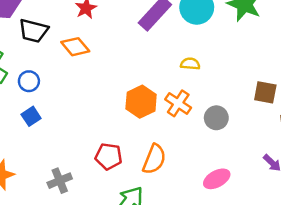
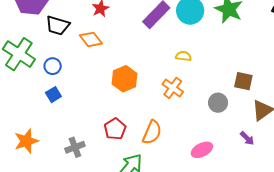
orange hexagon: (141, 102) -> (124, 79), moved
gray circle: (216, 118) -> (218, 103), moved
red pentagon: (109, 156) -> (115, 129), turned 30

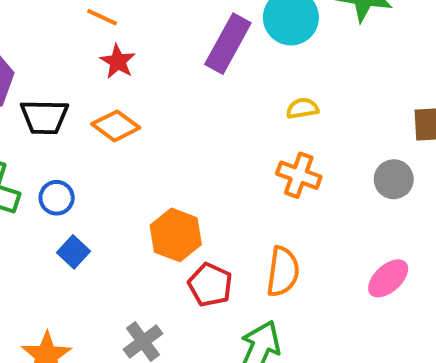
orange hexagon: (124, 79) -> (176, 235), moved

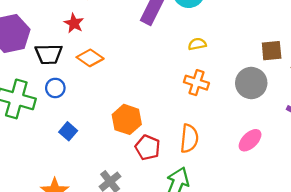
red star: (118, 61) -> (74, 23), moved
gray circle: (394, 179) -> (251, 83), size x1.4
blue circle: (57, 198) -> (55, 88), moved

